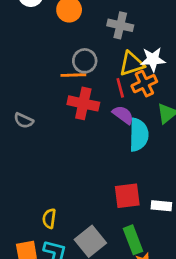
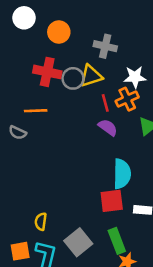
yellow triangle: (132, 64) -> (91, 76), moved
orange line: (73, 75) -> (36, 111), moved
red cross: (83, 103) -> (47, 72), moved
cyan semicircle: (139, 135) -> (122, 174), moved

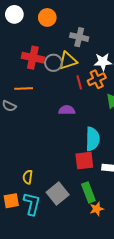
orange circle: (59, 32) -> (47, 17), moved
purple semicircle: (108, 127) -> (67, 110), moved, turned -35

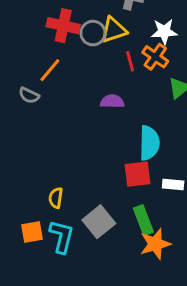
orange cross: (97, 79) -> (155, 57), turned -30
orange line: (24, 89) -> (50, 70), turned -48
orange star: (97, 209) -> (155, 244), size x1.5

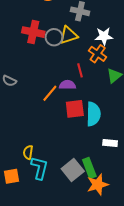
red line: (130, 61) -> (80, 70), moved
orange line: (50, 70) -> (50, 93), moved
red square: (137, 174) -> (75, 109), moved
gray square: (99, 222) -> (73, 170), moved
cyan L-shape: (62, 236) -> (40, 168), moved

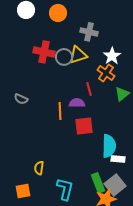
white star: (104, 36) -> (112, 56), turned -30
orange line: (50, 93) -> (60, 111), turned -42
cyan semicircle: (93, 114) -> (109, 146), moved
cyan L-shape: (40, 168) -> (65, 189), moved
gray square: (73, 170) -> (115, 185), moved

